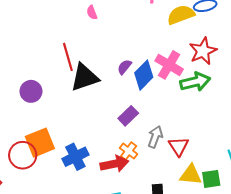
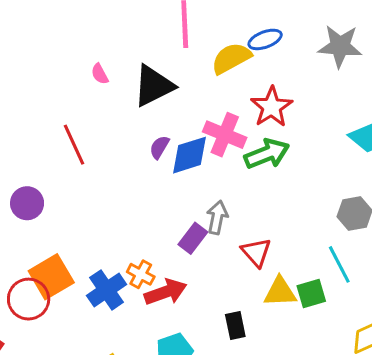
blue diamond: (144, 75) -> (190, 155), turned 36
black triangle: (85, 77) -> (153, 86), moved
purple rectangle: (128, 116) -> (193, 238), moved
gray arrow: (155, 137) -> (217, 217), moved
orange cross: (129, 151) -> (141, 274), moved

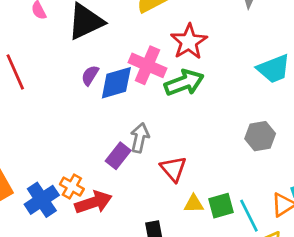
cyan line: (339, 264) -> (249, 216), moved
yellow triangle: (280, 292) -> (194, 204), size x0.7

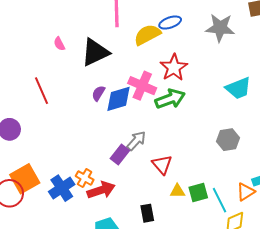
gray arrow: (140, 138) -> (136, 141), turned 30

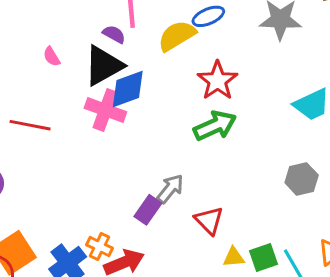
pink cross: (142, 86) -> (105, 110), moved
red line: (41, 91) -> (30, 125), turned -52
purple semicircle: (98, 93) -> (114, 34), moved, turned 91
blue diamond: (118, 99) -> (128, 89), moved

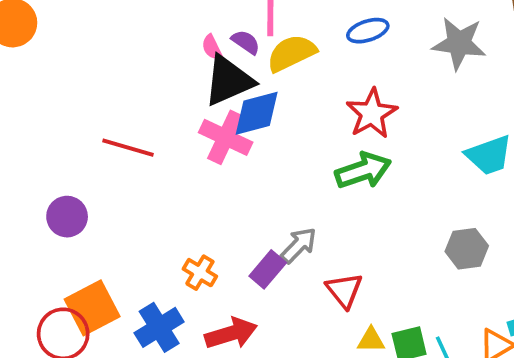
yellow semicircle: (177, 36) -> (291, 53), moved
pink semicircle: (52, 57) -> (212, 47), moved
orange cross: (99, 246) -> (200, 273), moved

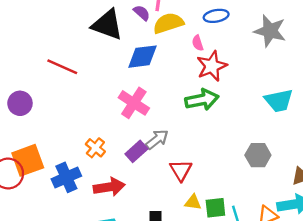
pink semicircle: (212, 47) -> (198, 43), moved
black triangle: (229, 81) -> (107, 25), moved, turned 36
pink cross: (226, 137) -> (134, 103), moved

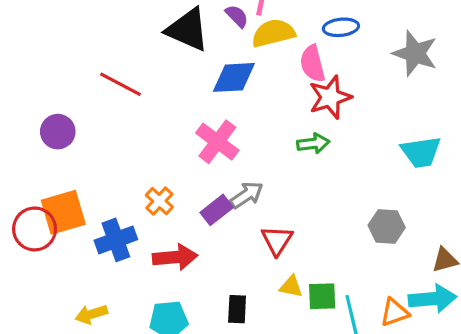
pink semicircle: (198, 43) -> (313, 64), size x1.6
green arrow: (202, 100) -> (313, 143), size x0.7

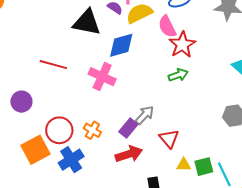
pink cross: (217, 142) -> (102, 77), moved
red circle: (35, 229) -> (59, 130), moved
red arrow: (175, 257) -> (129, 154), moved

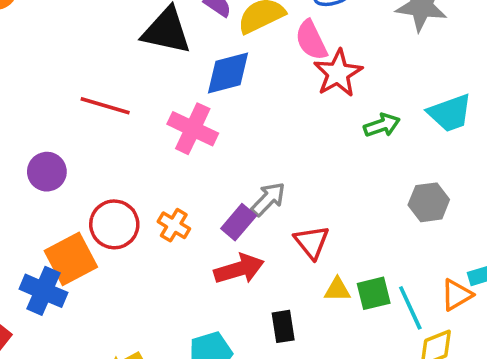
green arrow: (178, 75) -> (382, 125), moved
blue cross: (71, 160) -> (43, 291), moved, turned -35

